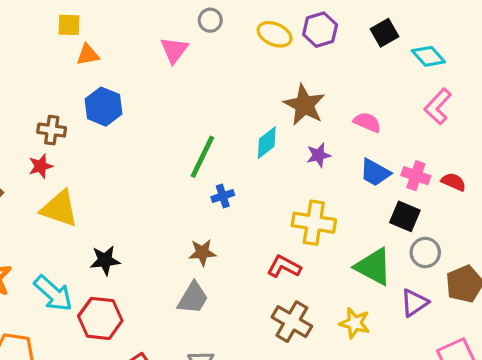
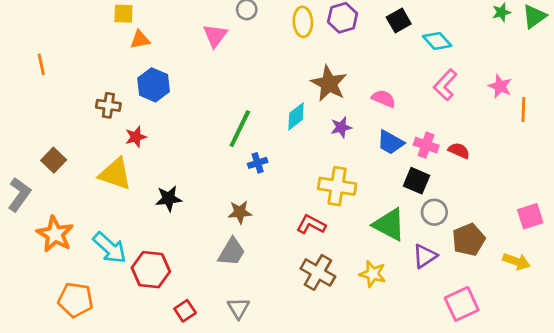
yellow ellipse: (275, 34) -> (303, 22), turned 64
red star: (41, 166) -> (136, 137), moved
black star: (105, 260) -> (169, 199), moved

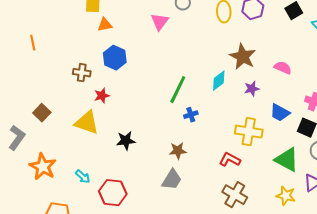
blue trapezoid: (390, 142) -> (280, 113), moved
cyan arrow: (110, 248) -> (83, 177), size x0.6
yellow star: (373, 274) -> (286, 196), moved

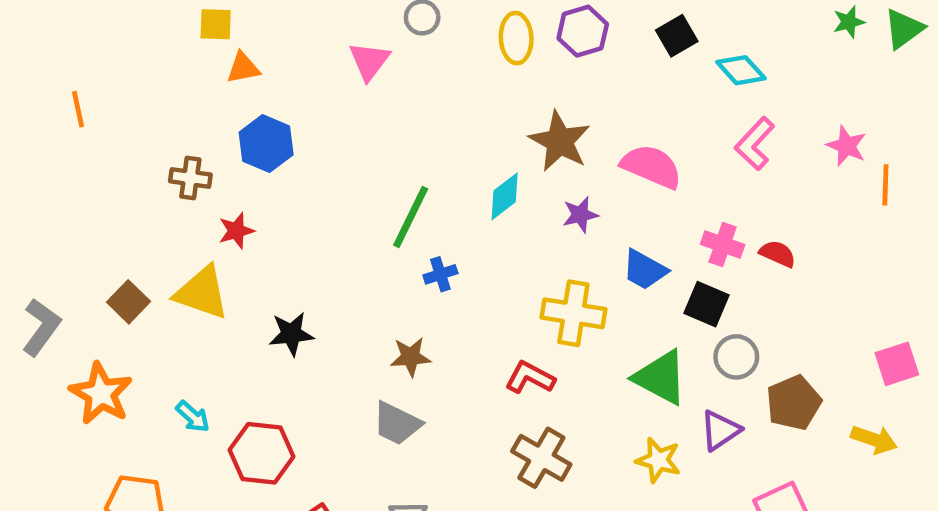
pink semicircle: (283, 68) -> (651, 166), size x1.5
brown square: (42, 113) -> (128, 302), moved
gray trapezoid: (172, 180) -> (397, 423), turned 85

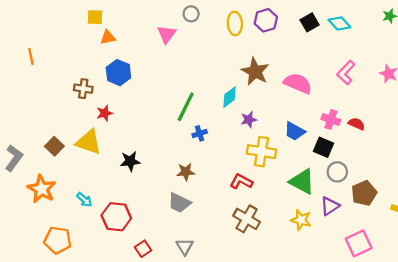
cyan diamond: (741, 70) -> (339, 23), moved
purple star: (580, 215) -> (249, 120), moved

